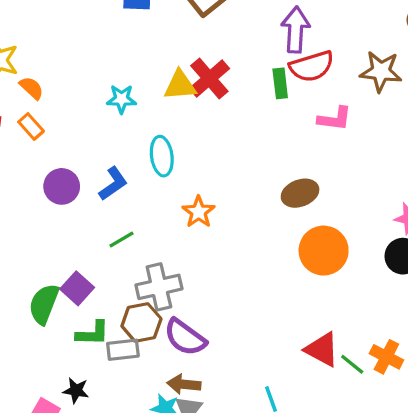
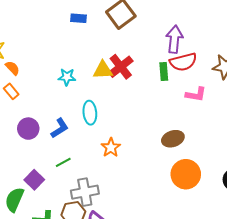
purple square: (77, 288) -> (34, 180), moved

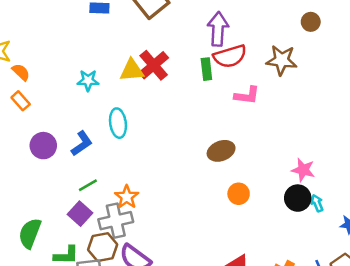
orange star: (111, 148) -> (127, 197), moved
orange circle: (186, 174) -> (239, 194), size x0.6
purple square: (34, 180) -> (80, 214), moved

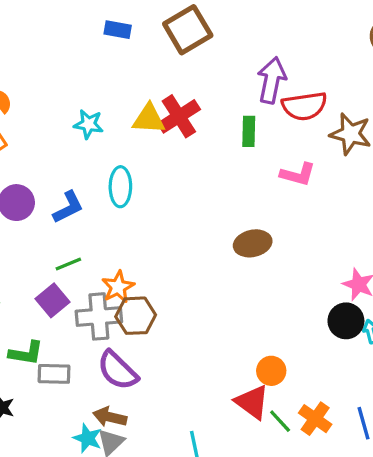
red semicircle: (230, 56) -> (304, 106), moved
orange circle: (239, 194) -> (271, 371), moved
brown hexagon: (103, 247) -> (136, 316), moved

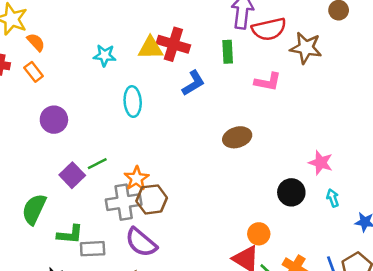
red cross: (179, 116) -> (173, 44), turned -36
blue L-shape: (68, 207) -> (193, 83), moved
purple square: (52, 300) -> (72, 175), moved
black circle: (346, 321) -> (291, 192), moved

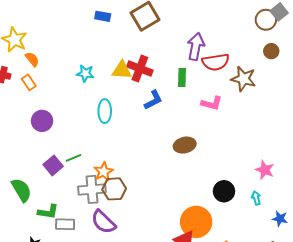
pink star: (321, 163) -> (265, 170), moved
green semicircle: (34, 209) -> (21, 190), turned 120
orange circle: (259, 234) -> (196, 222), size x1.8

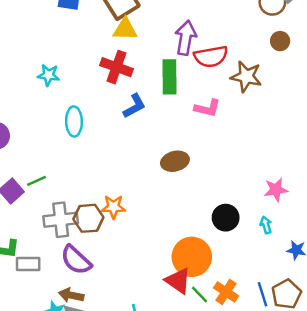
yellow triangle: (122, 70) -> (125, 29), moved
green rectangle: (182, 77) -> (169, 77), size x1.5
pink star: (265, 170) -> (276, 190), turned -30
orange star: (103, 172) -> (113, 207), moved, turned 30

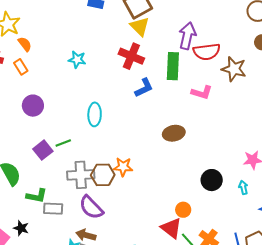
yellow triangle: (125, 29) -> (140, 26), turned 40
cyan ellipse: (74, 121) -> (95, 114), moved
orange circle: (192, 257) -> (183, 210), size x0.5

